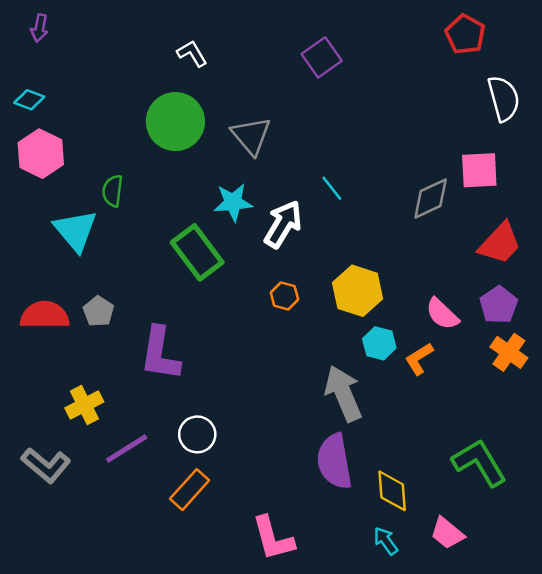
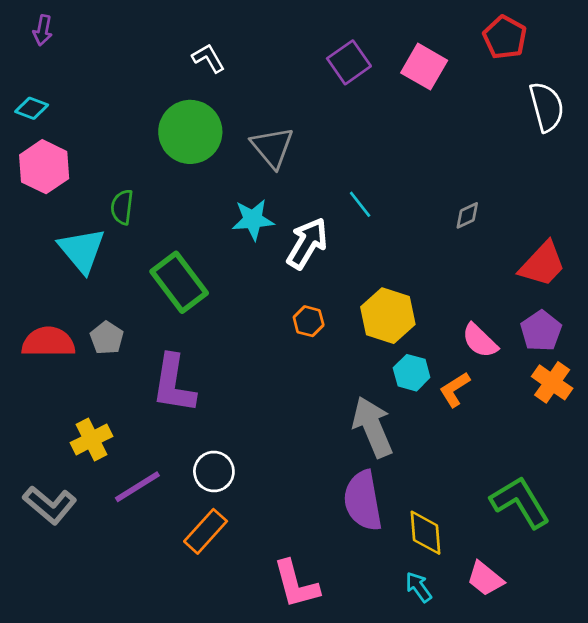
pink square: (479, 170) -> (424, 67), moved, turned 33
gray diamond: (431, 198) -> (467, 215), size x0.6
green rectangle: (197, 252) -> (179, 282), moved

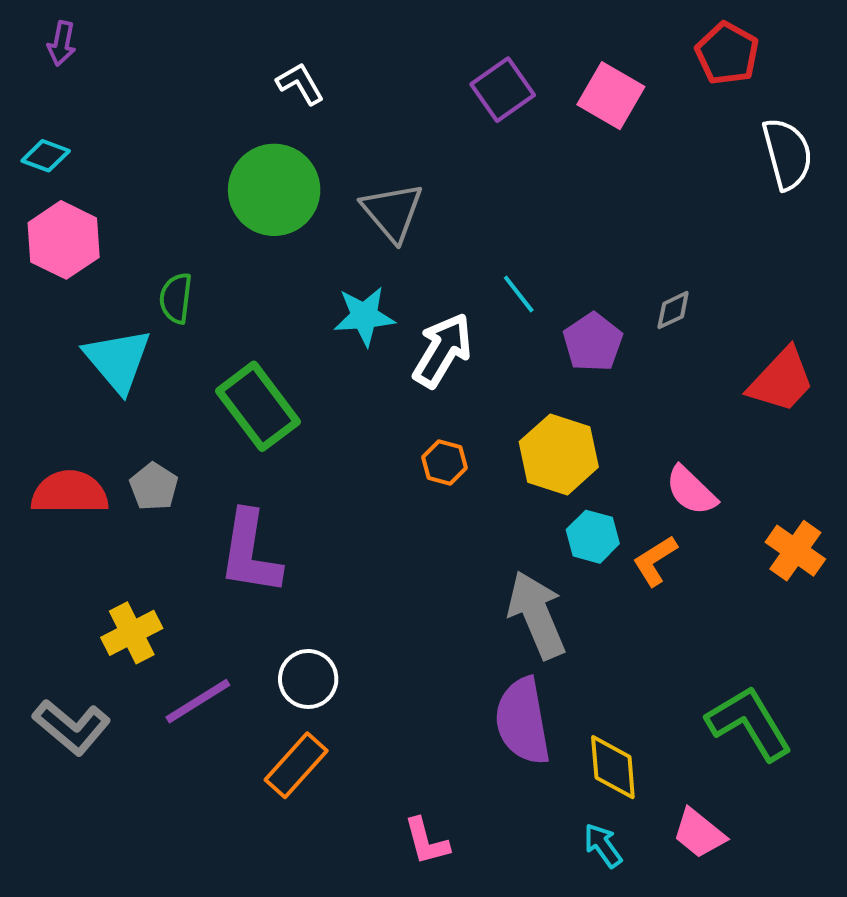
purple pentagon: (541, 331) -> (593, 342), moved
pink L-shape: (296, 584) -> (426, 841), size x0.7

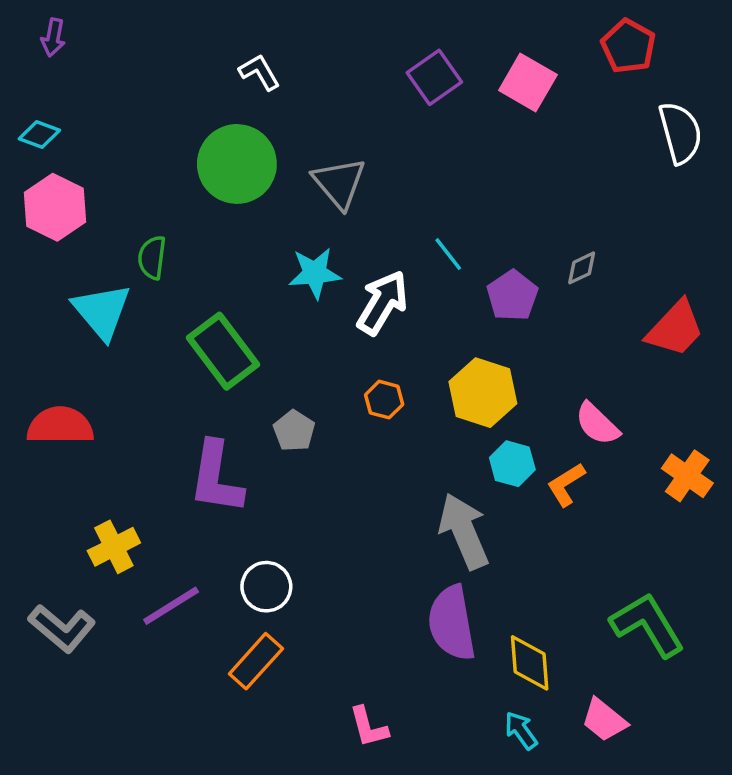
gray pentagon: (154, 487) -> (294, 431), moved

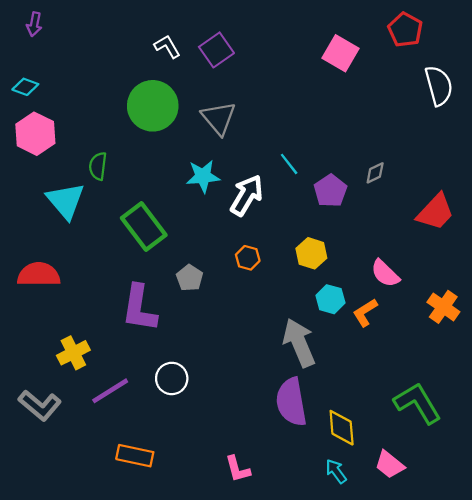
purple square: (434, 77) -> (216, 50), moved
yellow hexagon: (483, 393) -> (311, 253), size x0.7
orange rectangle: (256, 661) -> (135, 456), moved, turned 60

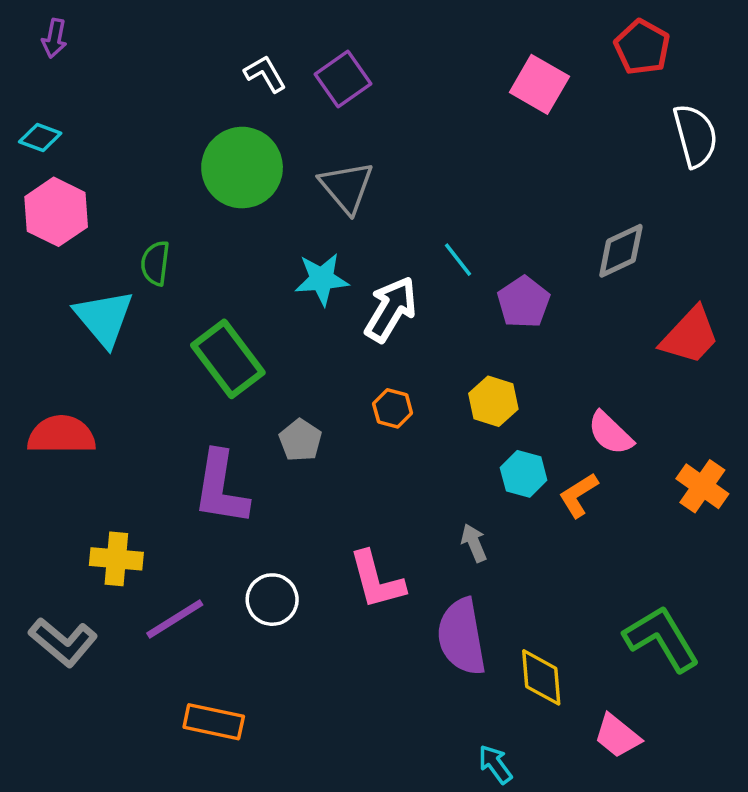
gray diamond: (375, 173) -> (621, 251), moved, size x1.6
gray arrow: (299, 343) -> (474, 543), size x0.5
yellow cross: (73, 353) -> (116, 559), turned 32
pink L-shape: (238, 469) -> (377, 580), moved, size x1.4
cyan arrow: (336, 471) -> (495, 764), moved

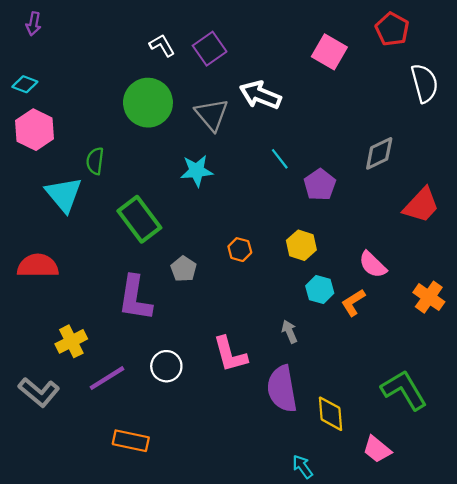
white arrow: (391, 309) -> (260, 95), moved, turned -99
yellow cross: (116, 559) -> (71, 341), turned -32

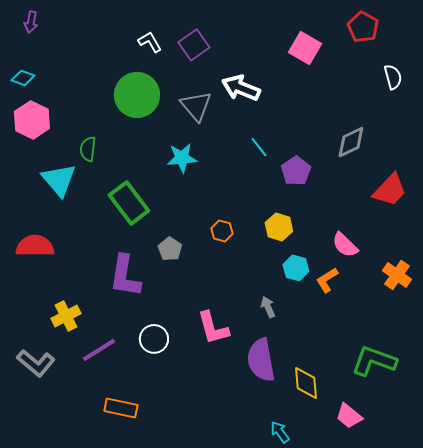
white semicircle: (425, 83) -> (393, 77), size x0.7
green L-shape: (404, 390) -> (374, 361), turned -39

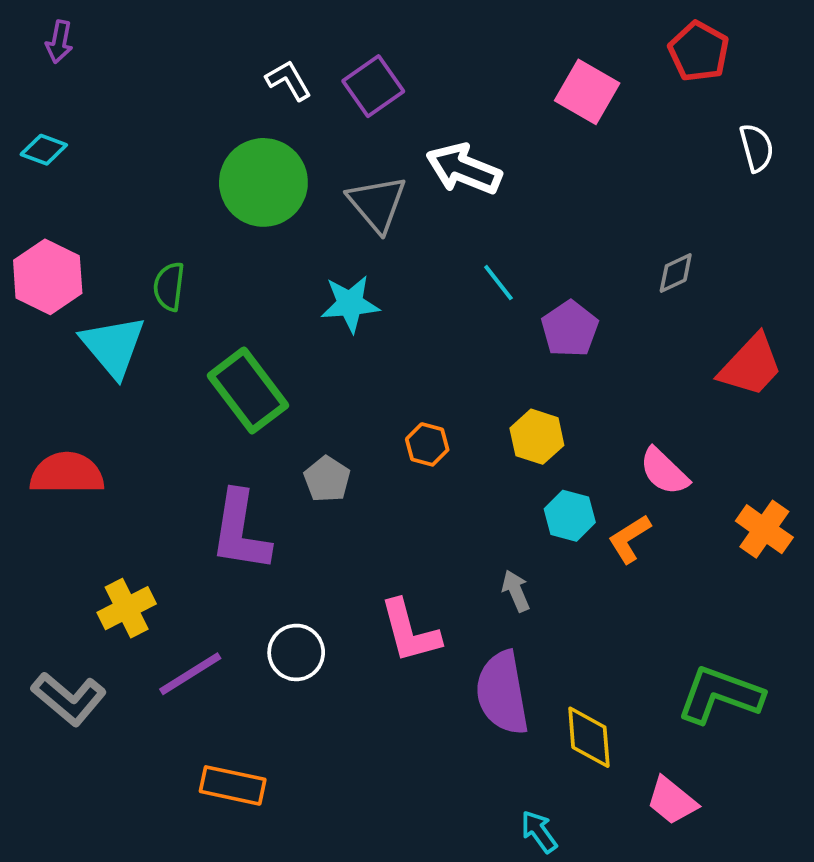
pink hexagon: (32, 120) -> (48, 277), moved
gray diamond: (351, 142) -> (676, 273), size x0.7

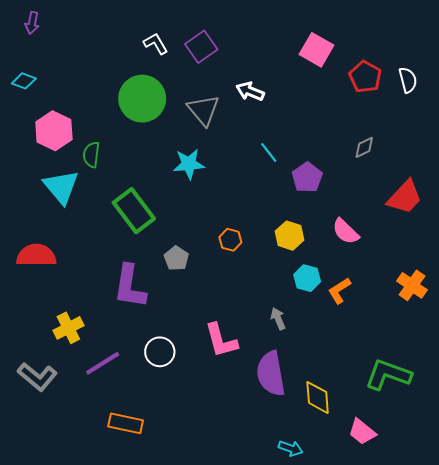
red pentagon: (699, 51) -> (365, 77), moved
white arrow: (464, 169) -> (250, 91), size x0.7
pink hexagon: (48, 277) -> (54, 131), moved
pink semicircle: (664, 471) -> (346, 231), moved
cyan arrow: (539, 832) -> (291, 448), turned 145

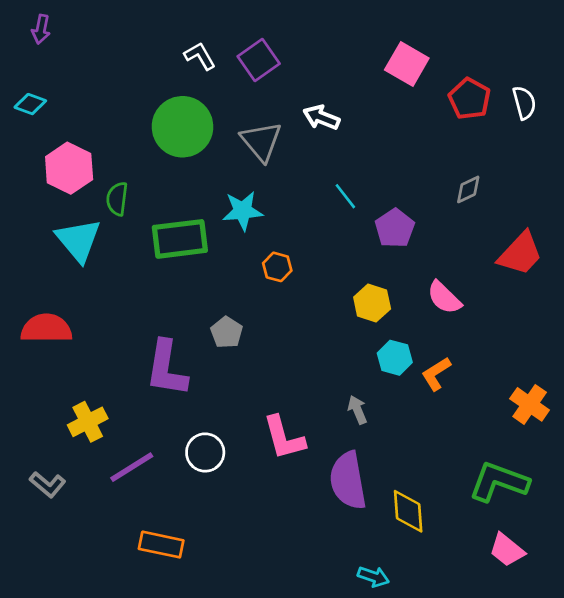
green rectangle: (134, 211) -> (180, 239), moved, turned -60
orange hexagon: (230, 240) -> (277, 267), moved
orange cross: (412, 285) -> (530, 404), moved
gray L-shape: (37, 377) -> (48, 485), size x0.7
pink trapezoid: (362, 432) -> (507, 550), moved

